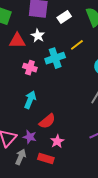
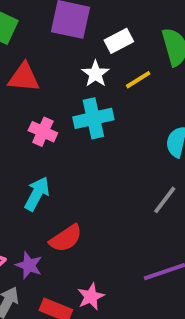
white star: (38, 36) -> (95, 74), moved
yellow line: (77, 45) -> (138, 80), moved
pink star: (57, 141) -> (91, 297), moved

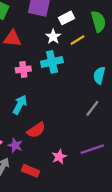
pink cross: (43, 132) -> (23, 69), turned -32
pink star: (91, 297) -> (59, 157), moved

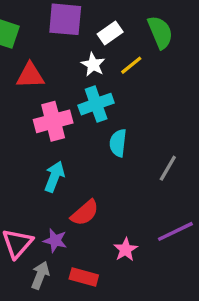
pink cross: (23, 69) -> (53, 121), size x1.5
cyan semicircle: (99, 75) -> (118, 143), moved

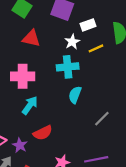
pink cross: (53, 121) -> (23, 76), moved

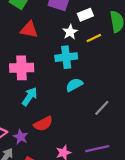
cyan semicircle: (75, 95) -> (74, 85), turned 42

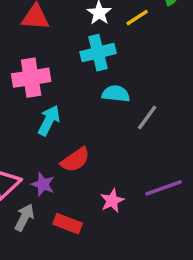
cyan semicircle: (74, 85) -> (116, 94), turned 42
gray line: (102, 108) -> (147, 117), moved

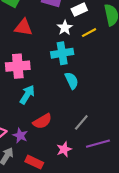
cyan semicircle: (116, 94) -> (72, 81), turned 54
gray line: (147, 117) -> (81, 122), moved

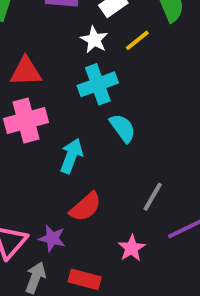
red triangle: (24, 27) -> (26, 72), moved
cyan arrow: (27, 95) -> (71, 156), moved

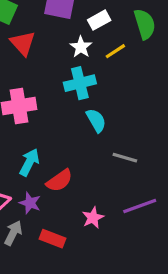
red triangle: (26, 72) -> (23, 43), moved, turned 44
cyan arrow: (71, 156) -> (29, 162), moved
gray line: (153, 197) -> (125, 158), moved, turned 70

